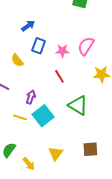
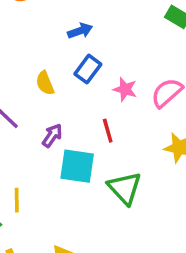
purple arrow: (31, 97) -> (52, 135), moved
cyan square: (43, 116) -> (77, 166), moved, turned 30
yellow line: (20, 117) -> (17, 200), moved, turned 56

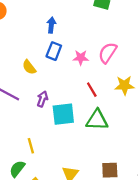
blue arrow: (80, 31) -> (51, 25), moved, turned -49
red line: (108, 131) -> (92, 90), moved
green triangle: (125, 188) -> (97, 120), turned -30

